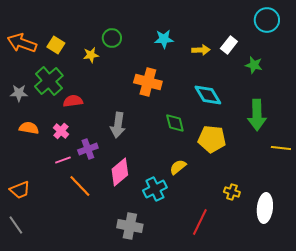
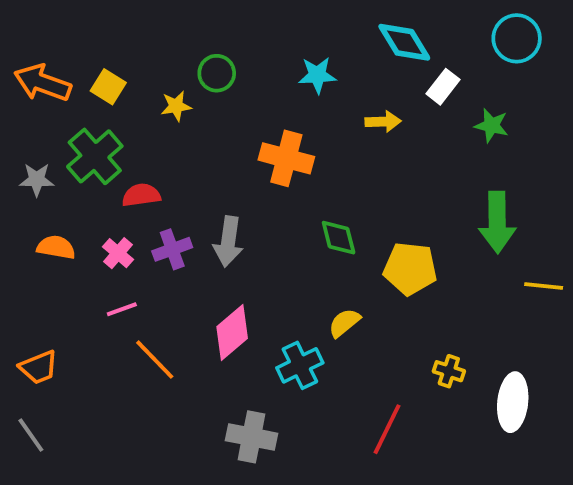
yellow arrow: (201, 50) -> (383, 122), moved
cyan diamond: (208, 95) -> (404, 42), moved
purple cross: (88, 149) -> (172, 249), moved

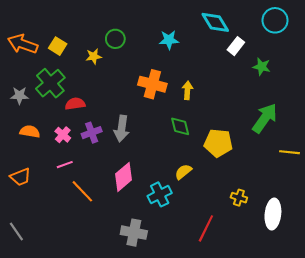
yellow arrow: (383, 122) -> (187, 90), moved, turned -84
green arrow: (497, 222) -> (265, 118), turned -144
orange trapezoid: (39, 367) -> (21, 177), moved

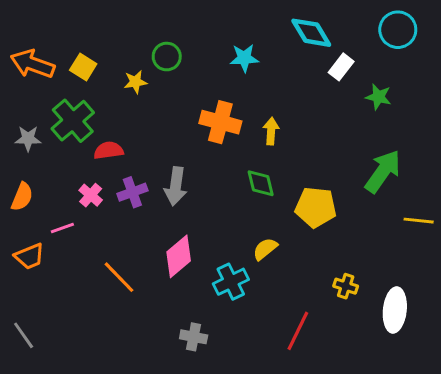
orange semicircle: (30, 132) -> (22, 197), moved, turned 102
pink line: (65, 165) -> (62, 228), moved
gray cross: (134, 233) -> (194, 337), size x0.7

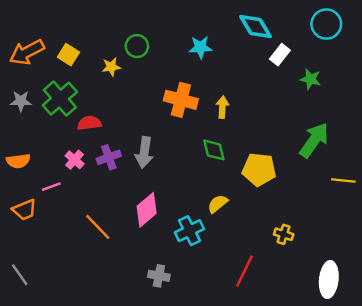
orange arrow: (33, 64) -> (27, 52), turned -48
gray star: (28, 139) -> (21, 101), moved
orange semicircle: (22, 197) -> (18, 161), turned 60
white ellipse: (395, 310) -> (329, 279), moved

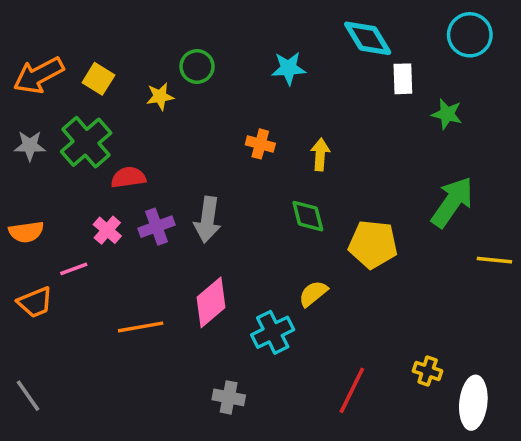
white rectangle: (280, 55) -> (403, 79), turned -40
orange cross: (181, 100) -> (260, 144), size x0.6
orange line: (98, 227) -> (141, 327), turned -56
yellow cross: (284, 234) -> (428, 371), moved

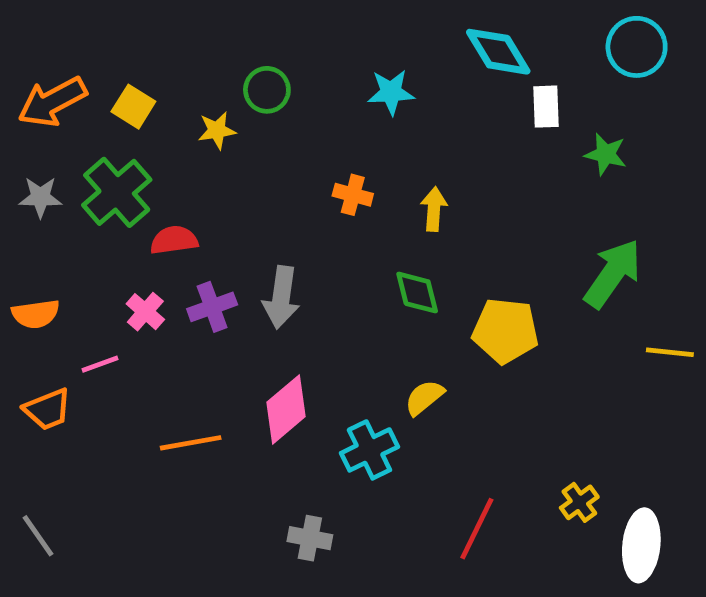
yellow cross: (428, 371) -> (579, 502), turned 36

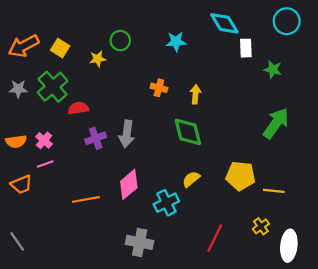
green diamond: (417, 293) -> (188, 132), size x1.4
pink cross: (145, 312) -> (44, 140), moved
yellow pentagon: (505, 331) -> (241, 176), moved
yellow line: (670, 352) -> (274, 191), moved
gray cross: (310, 538) -> (140, 242), size x1.4

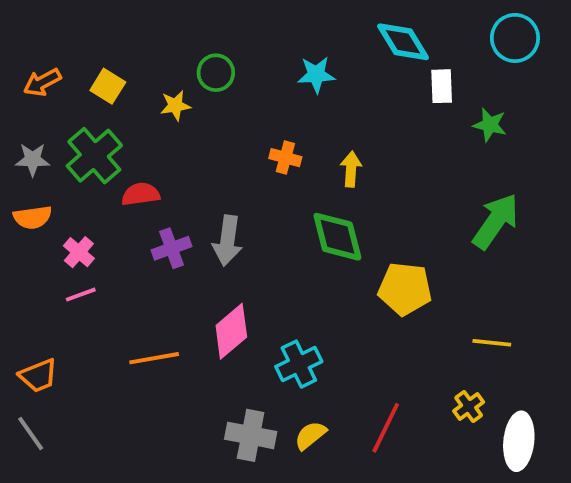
orange arrow: (24, 46) -> (42, 82), size x0.7
orange semicircle: (16, 141) -> (33, 217), moved
yellow pentagon: (241, 176) -> (405, 289), moved
yellow semicircle: (191, 179) -> (310, 435), moved
orange trapezoid: (21, 184) -> (38, 376), moved

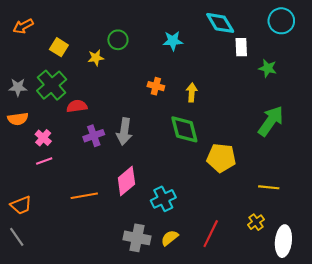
orange arrow: (42, 82) -> (23, 26), moved

